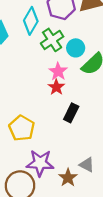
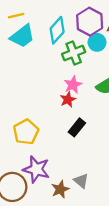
cyan circle: (76, 48) -> (97, 42), moved

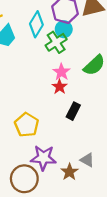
cyan circle: (97, 42) -> (64, 29), moved

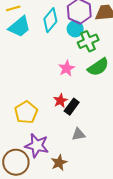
green cross: (56, 42) -> (88, 41), moved
red star: (60, 87) -> (60, 101), moved
gray triangle: (87, 160) -> (79, 134), moved, turned -48

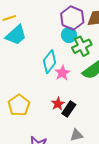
cyan diamond: (50, 20) -> (50, 62), moved
yellow pentagon: (26, 112) -> (19, 105), moved

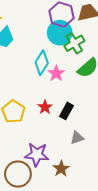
cyan circle: (69, 35) -> (60, 33), size x1.5
red star: (58, 104) -> (45, 107), moved

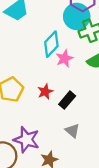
gray triangle: (77, 138) -> (72, 131), turned 48

